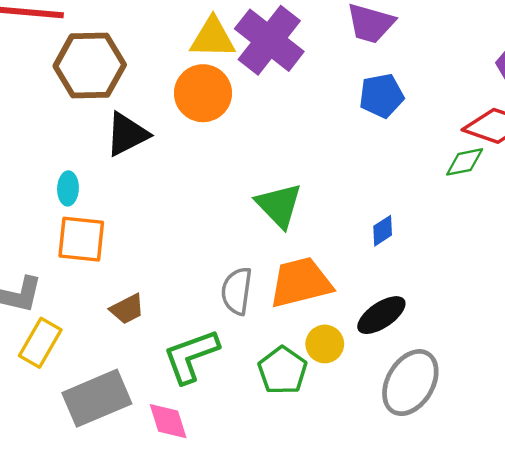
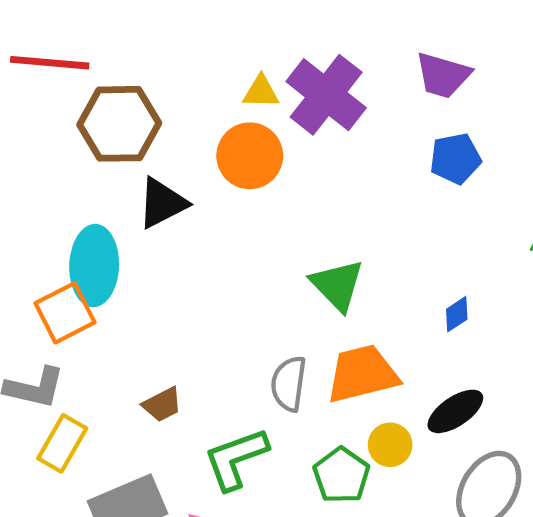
yellow triangle: (213, 38) -> (261, 92), size x0.7
cyan ellipse: (68, 188) -> (94, 266), size x2.0
orange square: (81, 239) -> (65, 313), moved, turned -33

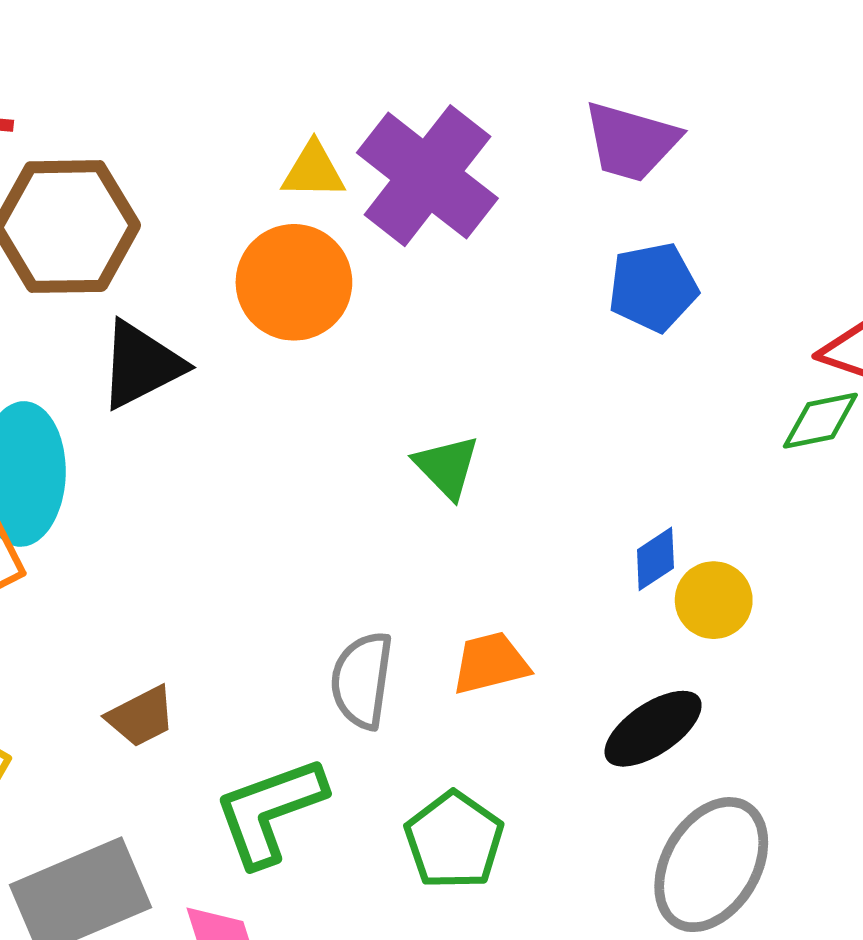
green triangle: (337, 285) -> (447, 467), moved, size x0.7
orange trapezoid: (362, 374) -> (490, 663), size x0.6
yellow circle: (390, 445) -> (714, 600), moved

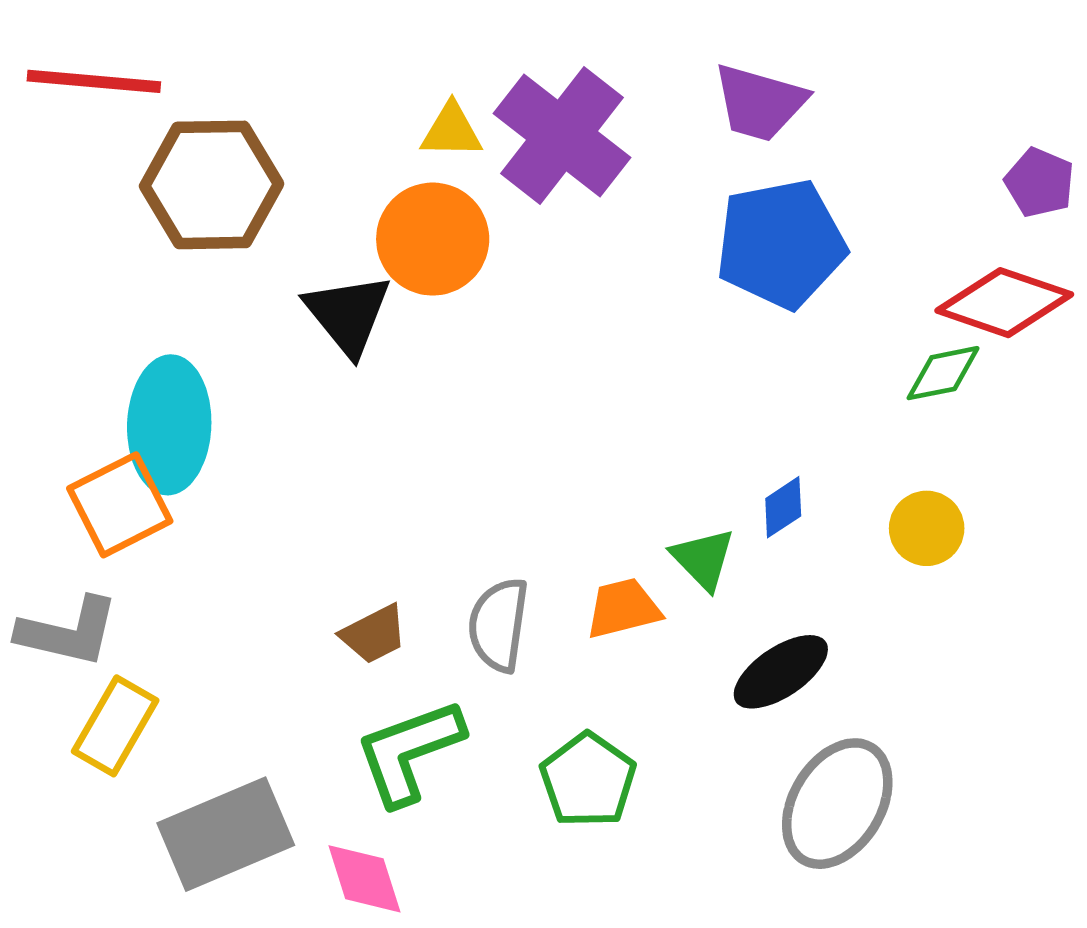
blue pentagon: (653, 287) -> (781, 244), size x1.5
black triangle: (141, 365) -> (348, 314), moved, turned -42
green triangle: (447, 467) -> (703, 559), moved
yellow circle: (714, 600) -> (927, 528), moved
brown trapezoid: (141, 717) -> (374, 634), moved

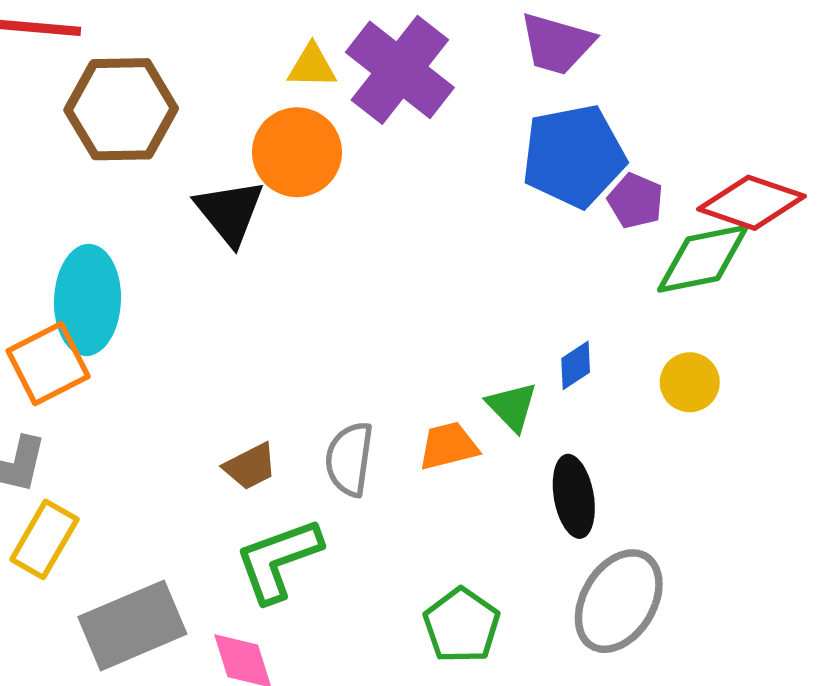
purple pentagon: (1040, 183) -> (635, 201), moved
green diamond: (943, 373) -> (703, 259), size x1.6
black ellipse: (781, 672) -> (574, 496), turned -66
green pentagon: (588, 780) -> (462, 625), moved

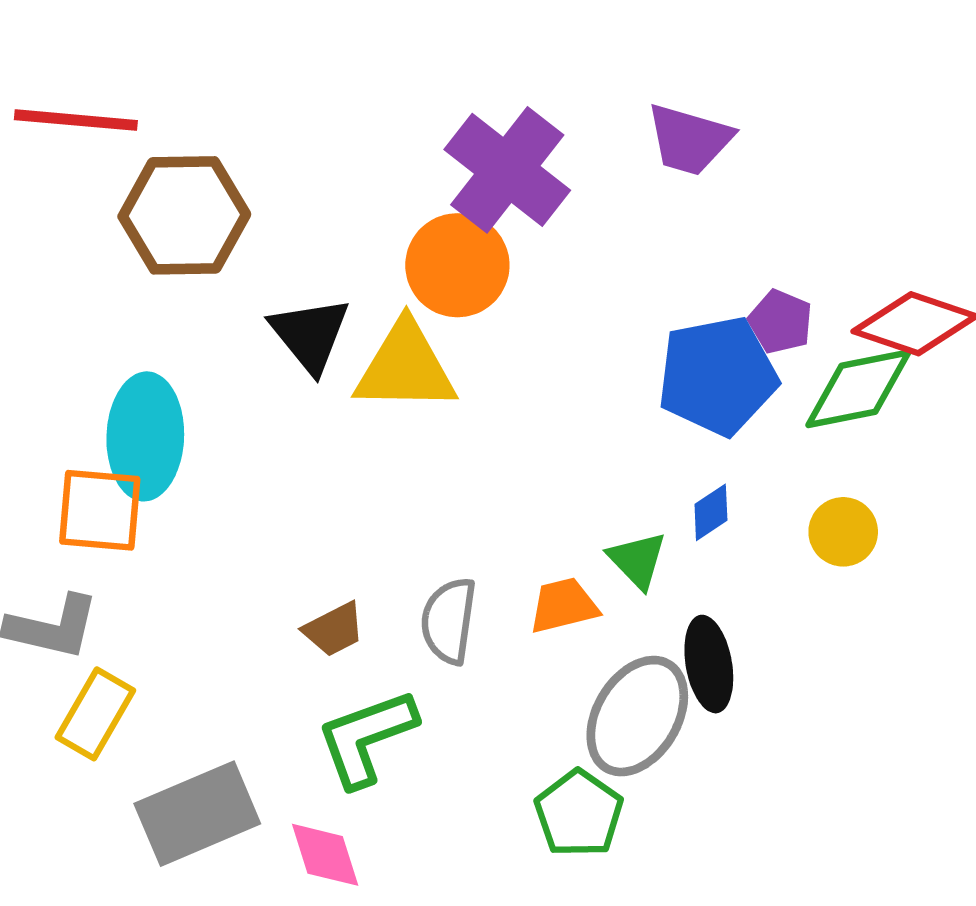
yellow triangle: (312, 66) -> (405, 367), moved, size x1.8
orange circle: (297, 152) -> (457, 265), moved
blue pentagon: (574, 156) -> (717, 376), moved
orange square: (48, 364) -> (100, 510), turned 32
gray ellipse: (619, 601) -> (637, 716), moved

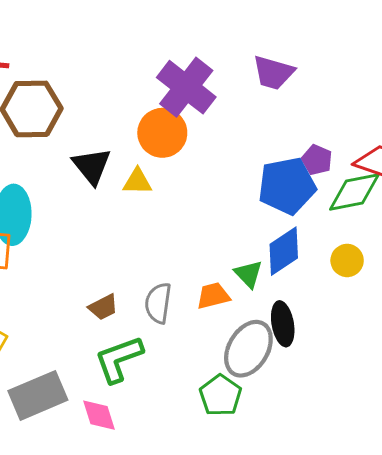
yellow triangle: (405, 367) -> (137, 182), size x0.6
blue diamond: (711, 512) -> (284, 251), size x1.8

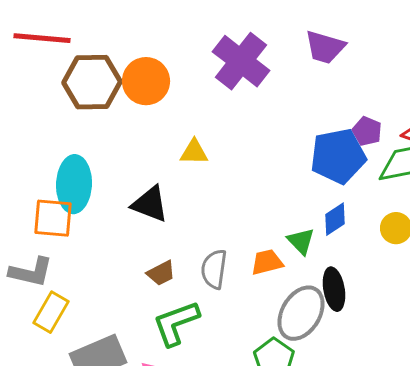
orange circle: (162, 133) -> (146, 81), moved
black triangle: (92, 166) -> (150, 204), moved, turned -30
blue diamond: (284, 251) -> (335, 219), size x0.7

